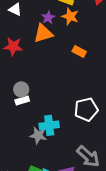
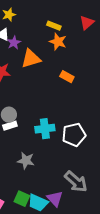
purple star: (48, 17) -> (14, 43), moved
cyan cross: (49, 125) -> (45, 129), moved

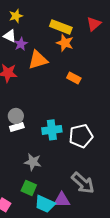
yellow rectangle: (54, 26) -> (61, 27), size x1.5
green square: (22, 199) -> (29, 188), moved
purple triangle: (55, 199) -> (62, 200), turned -48

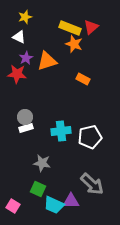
red triangle: (94, 24) -> (91, 27), moved
purple star: (21, 44) -> (26, 58), moved

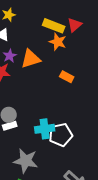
white pentagon: (90, 137) -> (61, 135), moved
gray star: (42, 163) -> (26, 161), size x1.4

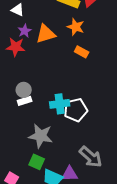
orange star: (58, 42) -> (76, 27), moved

